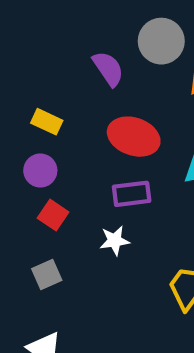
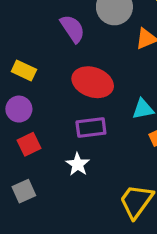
red square: (53, 215) -> (29, 144), turned 30
white star: (115, 241) -> (78, 164), turned -30

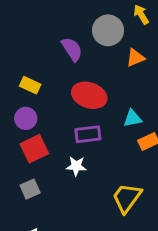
red square: (29, 144) -> (34, 149), size x1.4
white star: (78, 164) -> (76, 166), turned -30

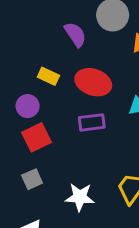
yellow rectangle: (30, 85) -> (48, 76), moved
white star: (76, 166) -> (80, 197), moved, size x1.4

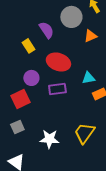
yellow rectangle: (48, 76) -> (28, 46), moved, turned 32
purple circle: (28, 106) -> (31, 78), moved

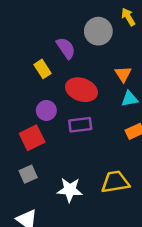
orange triangle: (90, 36) -> (123, 74), moved, turned -40
cyan triangle: (88, 78) -> (130, 99), moved
yellow trapezoid: (84, 133) -> (115, 182), turned 45

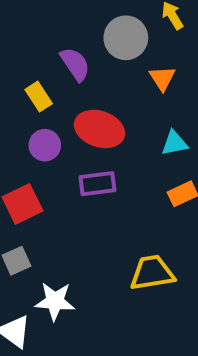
orange triangle: (123, 74) -> (162, 78), moved
purple circle: (46, 110) -> (45, 145), moved
white star: (70, 190) -> (55, 301), moved

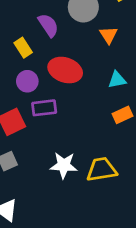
purple rectangle: (97, 184) -> (44, 108), moved
white star: (55, 301) -> (64, 165), moved

